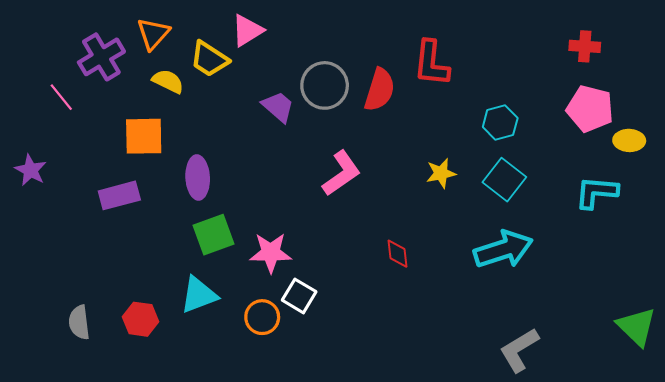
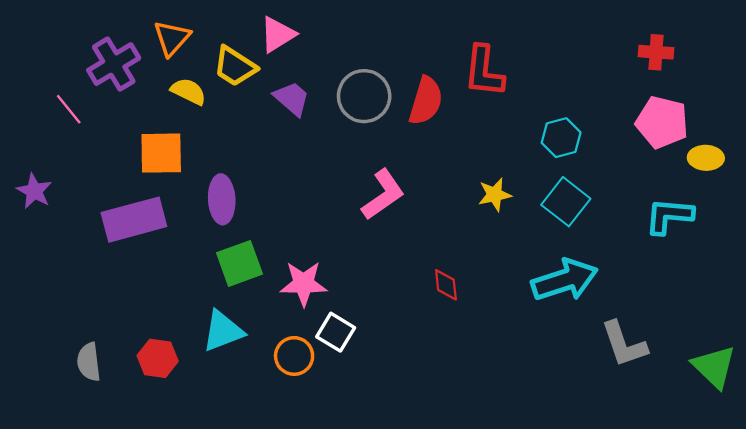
purple trapezoid: (278, 107) -> (292, 98), moved
purple rectangle: (119, 195) -> (134, 220), size x1.4
gray L-shape: (519, 350) -> (624, 344), moved, turned -78

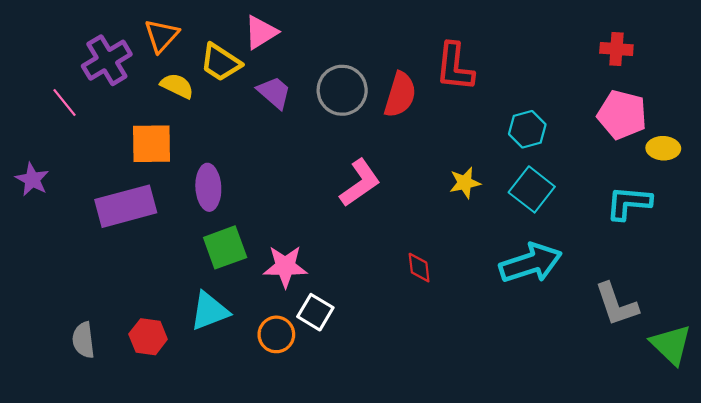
gray L-shape: (624, 344) -> (616, 304), moved

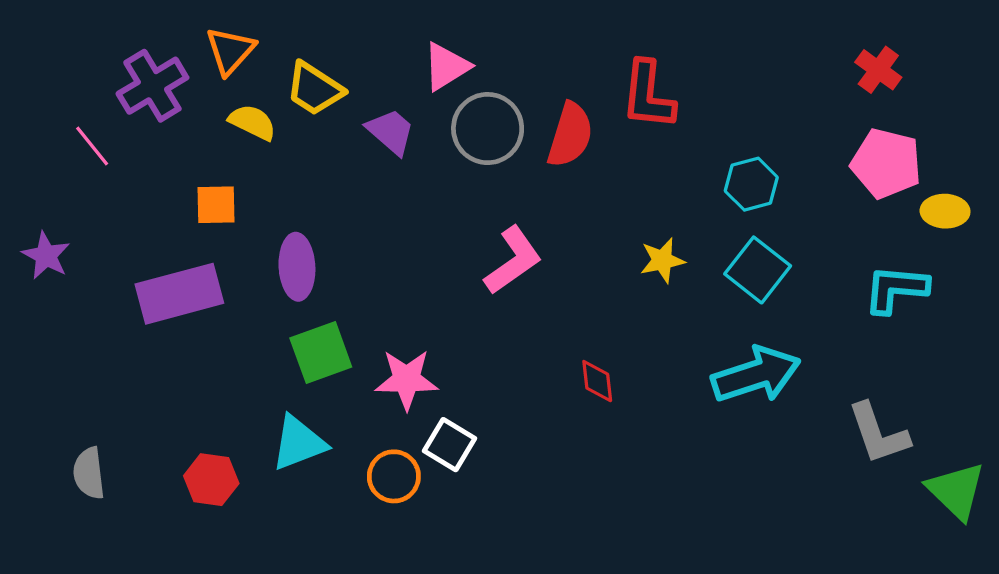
pink triangle: (261, 32) -> (446, 67), moved
red cross: (616, 49) -> (878, 70), turned 32
orange square: (151, 144) -> (216, 205), size x0.7
gray semicircle: (83, 340) -> (89, 473), moved

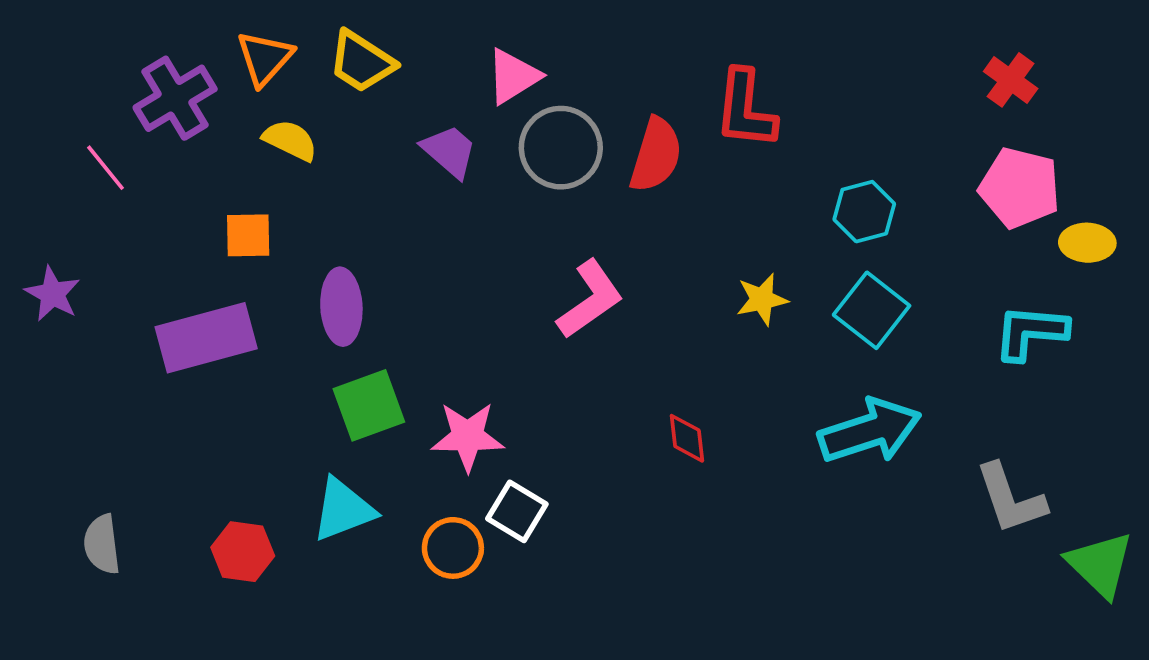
yellow trapezoid: (314, 89) -> (362, 62), moved

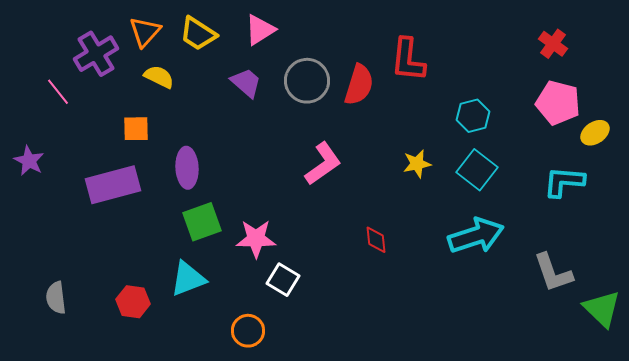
pink triangle: (513, 76) -> (260, 30), moved
yellow ellipse: (1087, 243) -> (595, 133), turned -36
orange circle: (453, 548) -> (248, 331), moved

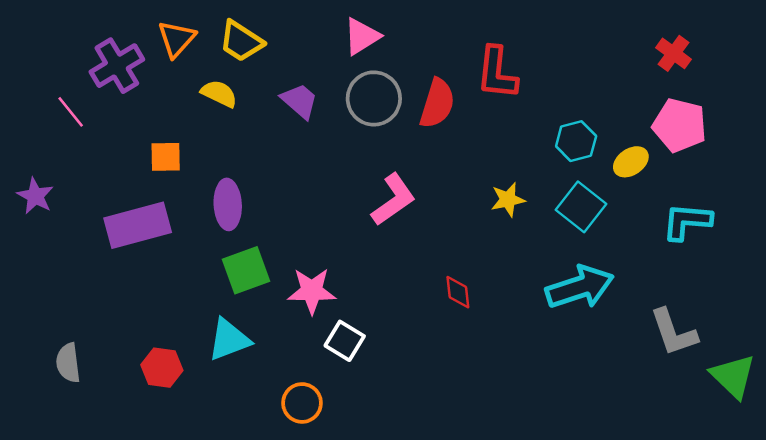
pink triangle: (260, 30) -> (362, 36), moved
yellow semicircle: (159, 77) -> (219, 94), moved
yellow ellipse: (595, 133) -> (631, 162), moved

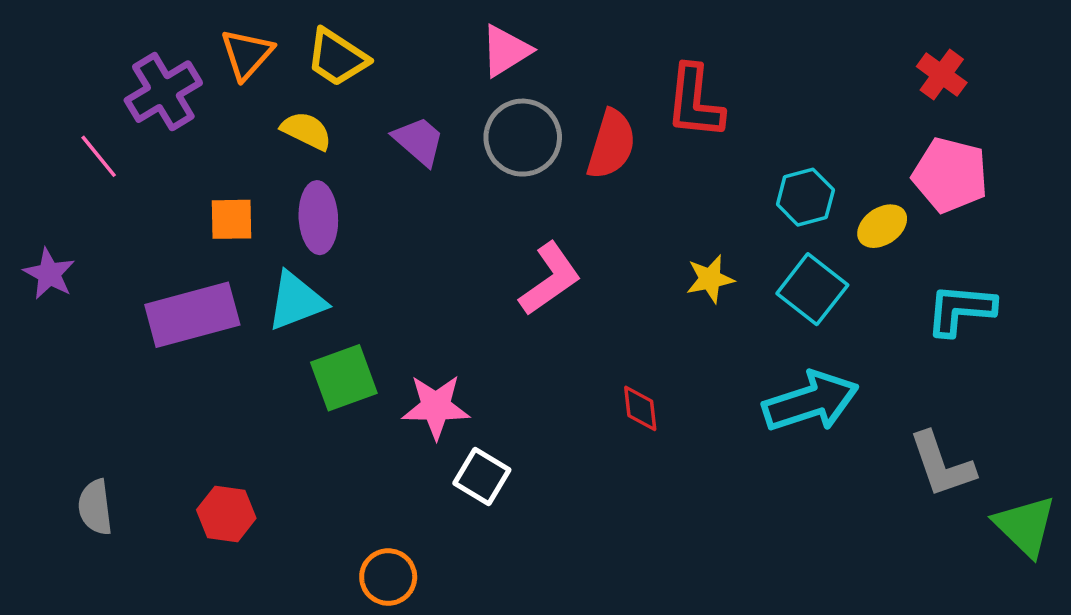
purple ellipse: (228, 204) -> (318, 218), moved
cyan triangle: (229, 340) -> (296, 301), moved
orange circle: (302, 403) -> (388, 577), moved

